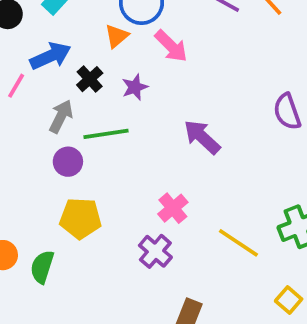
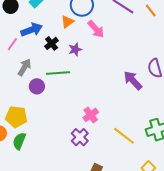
gray arrow: (61, 116) -> (24, 67), moved
purple arrow: (202, 137) -> (133, 80), moved
yellow pentagon: (80, 218) -> (16, 117), moved

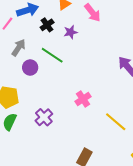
green line: (58, 73) -> (52, 55), turned 35
purple cross: (80, 137) -> (44, 117), moved

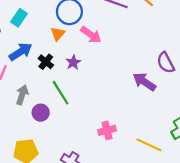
green line: (52, 55) -> (61, 93), turned 40
pink cross: (83, 99) -> (107, 130), turned 35

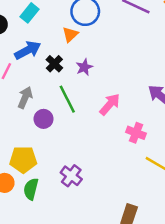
pink arrow: (91, 35) -> (110, 104), moved, turned -90
pink cross: (107, 130) -> (136, 133), moved, turned 30

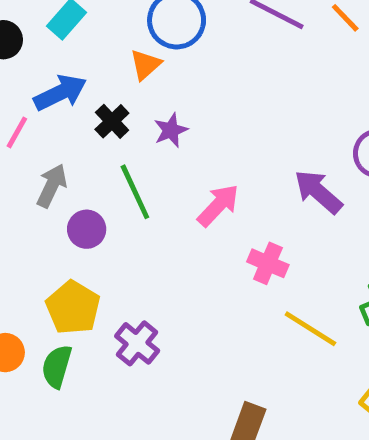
yellow pentagon: (23, 160) -> (73, 308), moved, turned 30

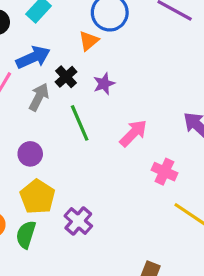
gray arrow: (52, 186) -> (39, 97), moved
purple circle: (87, 229) -> (30, 154), moved

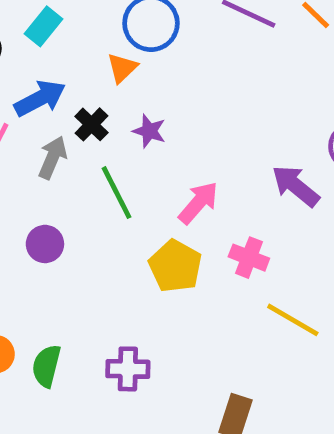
purple star: (104, 84) -> (149, 131), turned -30
yellow pentagon: (38, 197) -> (175, 266), moved
purple cross: (78, 221) -> (128, 369), moved, turned -36

